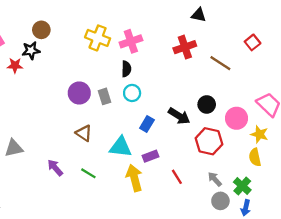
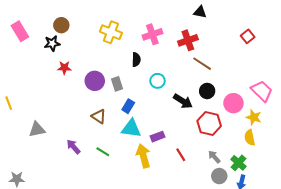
pink cross: (131, 41) -> (152, 34), moved
brown line: (220, 63) -> (202, 64), moved
red star: (15, 65) -> (64, 68), moved
cyan circle: (132, 93) -> (158, 81), moved
blue rectangle: (147, 124) -> (128, 106), moved

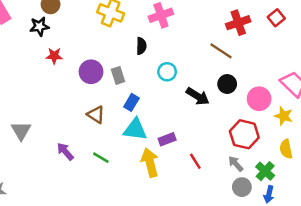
red cross: (188, 40) -> (238, 23), moved
red hexagon: (209, 123) -> (244, 134), moved
gray triangle: (37, 129) -> (21, 131), turned -48
yellow semicircle: (250, 138) -> (286, 149), moved

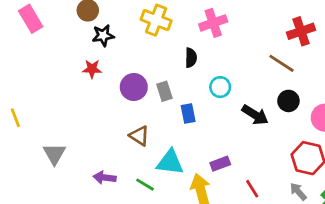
black star: (39, 26) -> (103, 35), moved
blue rectangle: (131, 102) -> (188, 113), moved, turned -42
cyan triangle: (135, 129) -> (170, 162), moved
purple arrow: (65, 151) -> (105, 178), turned -42

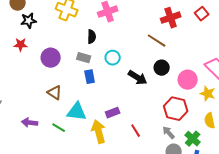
gray rectangle: (164, 91) -> (84, 58), moved, turned -56

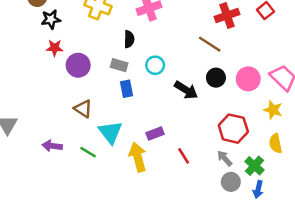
red star: (21, 45) -> (55, 48), moved
pink circle: (188, 80) -> (248, 79), moved
cyan triangle: (77, 112) -> (110, 132), turned 45

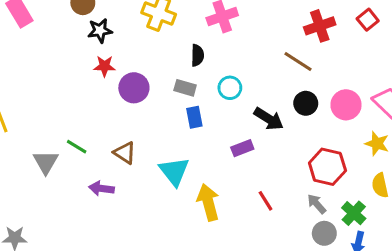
brown triangle: (83, 109) -> (125, 153), moved
purple rectangle: (155, 133) -> (242, 148), moved
green line: (88, 152) -> (77, 147), moved

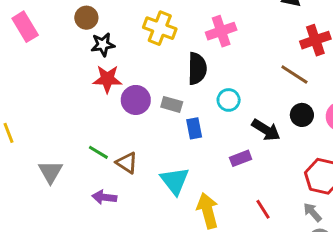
black semicircle: (197, 55) -> (197, 69), size x1.5
red star: (105, 66) -> (107, 79), size x1.4
gray rectangle: (185, 88) -> (172, 104), moved
green line: (77, 147) -> (98, 152), moved

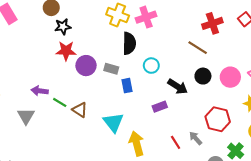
yellow cross: (160, 28) -> (118, 15), moved
purple arrow: (104, 197) -> (40, 91), moved
gray arrow: (312, 212) -> (196, 138), moved

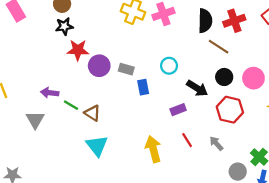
black star: (63, 27) -> (64, 26), moved
black semicircle: (129, 43) -> (205, 21), moved
red hexagon: (218, 119) -> (230, 110), moved
cyan triangle: (113, 122) -> (97, 146), moved
red line: (176, 142) -> (187, 140), moved

